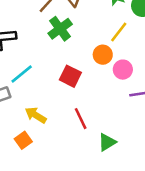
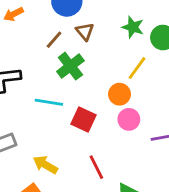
pink circle: (123, 70) -> (129, 119), moved
cyan line: (22, 74) -> (49, 102), moved, turned 50

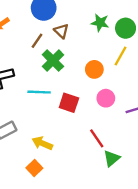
yellow line: (137, 68) -> (120, 56), moved
orange circle: (119, 94) -> (94, 69), moved
red line: (96, 167) -> (97, 138), moved

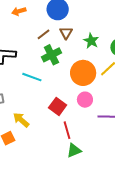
green star: (100, 23) -> (91, 41), moved
orange circle: (94, 69) -> (83, 73), size x1.6
red square: (69, 103) -> (58, 106), moved

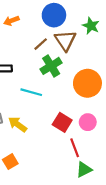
brown triangle: (66, 33) -> (65, 40), size x1.5
green star: (91, 41) -> (91, 26), moved
pink circle: (85, 100) -> (88, 122), moved
yellow arrow: (21, 120) -> (18, 124), moved

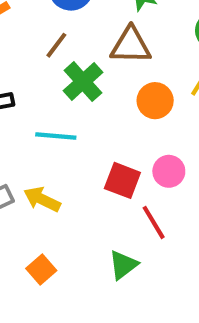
brown triangle: (65, 40) -> (131, 46), moved, turned -45
orange circle: (87, 83) -> (155, 101), size x0.7
green triangle: (84, 170) -> (123, 265), moved

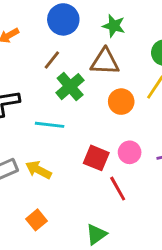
green triangle: (123, 265) -> (96, 234), moved

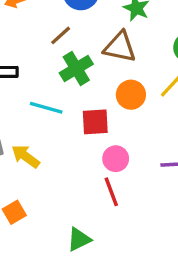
pink circle: (130, 152) -> (116, 159), moved
red square: (96, 158) -> (95, 122), moved, turned -35

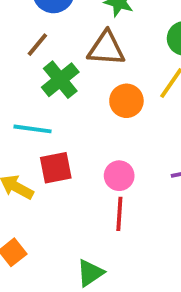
red square: (95, 122) -> (56, 168), moved
red line: (111, 192) -> (119, 214), turned 32

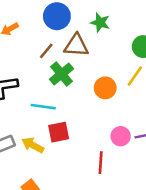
brown triangle: (106, 48) -> (76, 45), moved
pink circle: (119, 176) -> (121, 136), moved

